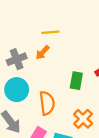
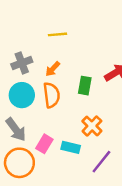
orange arrow: (43, 52) -> (53, 69), moved
orange semicircle: (47, 103) -> (52, 95), moved

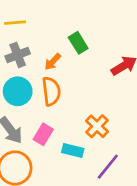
yellow line: (57, 34) -> (15, 23), moved
green rectangle: (85, 86) -> (78, 43), moved, turned -42
pink rectangle: (44, 144) -> (43, 134), moved

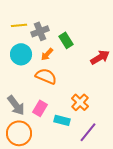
gray cross: (18, 55) -> (40, 31), moved
cyan circle: (18, 91) -> (21, 54), moved
orange semicircle: (51, 91) -> (46, 76), turned -60

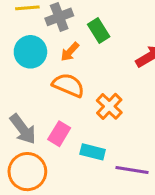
orange cross: (80, 102) -> (109, 106), moved
purple line: (88, 132) -> (132, 170), turned 60

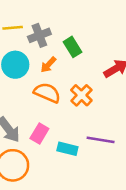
orange cross: (109, 106) -> (81, 95), moved
purple line: (132, 170) -> (101, 140), moved

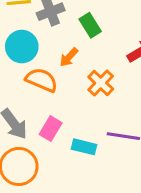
orange arrow: (48, 65) -> (69, 57), moved
orange semicircle: (47, 93) -> (42, 80), moved

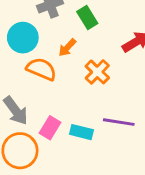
pink rectangle: (51, 129) -> (50, 128), moved

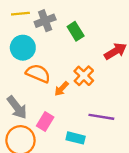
orange arrow: (67, 48) -> (62, 89), moved
cyan rectangle: (82, 132) -> (76, 138), moved

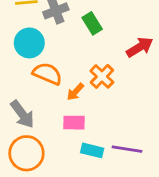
purple line: (101, 117) -> (127, 149), moved
pink rectangle: (45, 122) -> (74, 123), moved, turned 60

